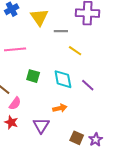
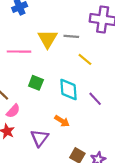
yellow triangle: (39, 17) -> (48, 39), moved
orange arrow: (60, 108) -> (62, 121), turned 40

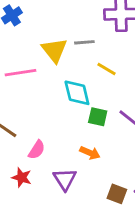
green square: (36, 83) -> (98, 117), moved
cyan diamond: (69, 90) -> (77, 93), moved
pink semicircle: (13, 111) -> (37, 150), moved

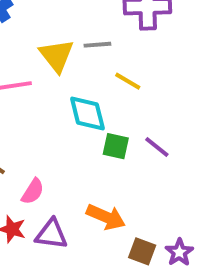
orange arrow: (90, 153) -> (106, 217), moved, size x1.4
purple triangle: (65, 179) -> (51, 234), moved, turned -50

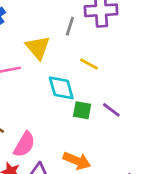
gray line: (97, 45) -> (70, 26), moved, turned -66
pink semicircle: (33, 191) -> (24, 144), size x1.4

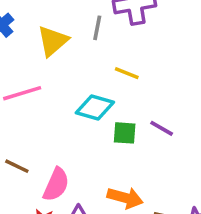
yellow triangle: (38, 48) -> (53, 41), moved, turned 36
cyan diamond: (61, 88) -> (95, 108), turned -52

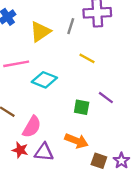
cyan diamond: (95, 108) -> (44, 80), moved
green square: (125, 133) -> (82, 107), moved

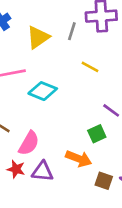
green square: (82, 107) -> (97, 134), moved, turned -35

